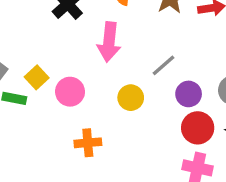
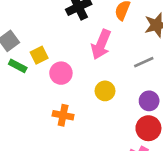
gray line: (163, 65) -> (144, 62), moved

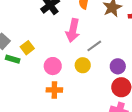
gray line: (144, 62) -> (94, 46), moved
pink circle: (61, 73) -> (53, 66), moved

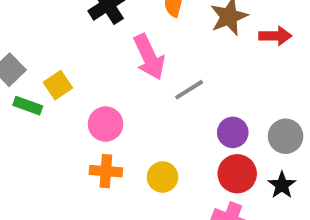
pink arrow: (73, 30) -> (149, 57), turned -40
yellow circle: (83, 65) -> (163, 177), moved

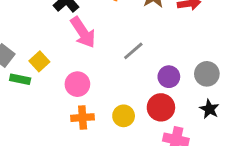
pink arrow: (149, 57) -> (83, 32), moved
red circle: (237, 174) -> (161, 107), moved

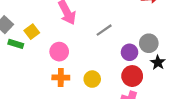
gray circle: (207, 74) -> (149, 43), moved
red circle: (161, 107) -> (132, 76), moved
black star: (209, 109) -> (158, 63), moved

